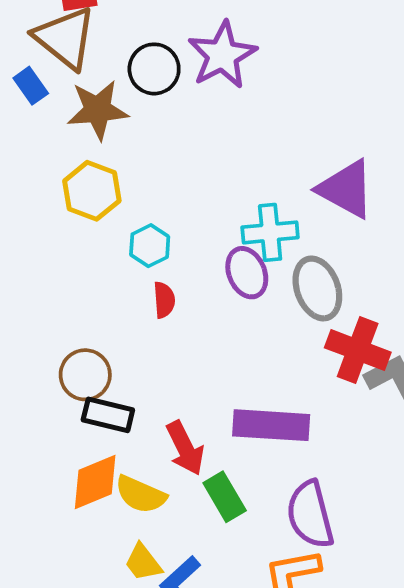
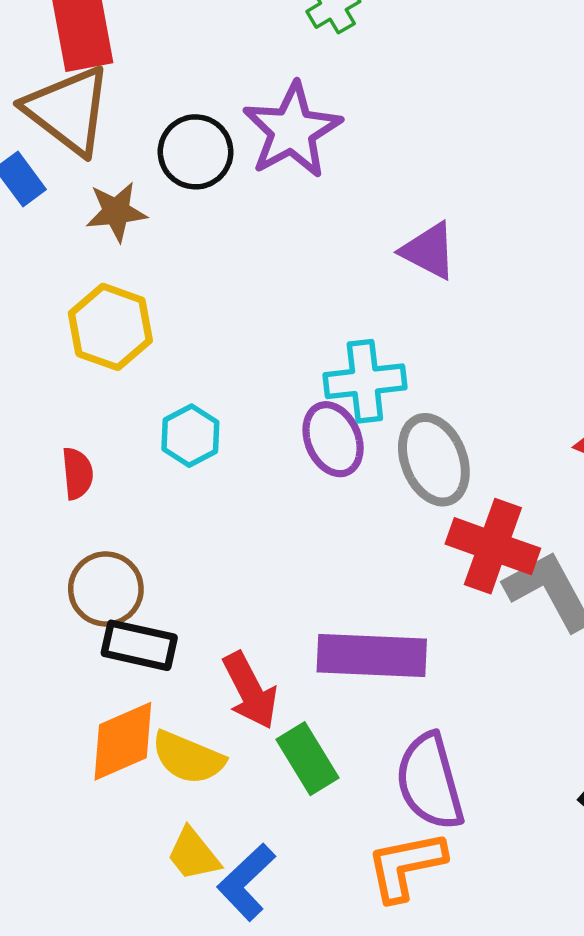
brown star: (98, 110) -> (116, 212), size x0.7
purple triangle: (346, 189) -> (429, 251), moved, size x0.7
cyan hexagon: (150, 246) -> (190, 436), moved
red semicircle: (164, 300) -> (77, 473), moved

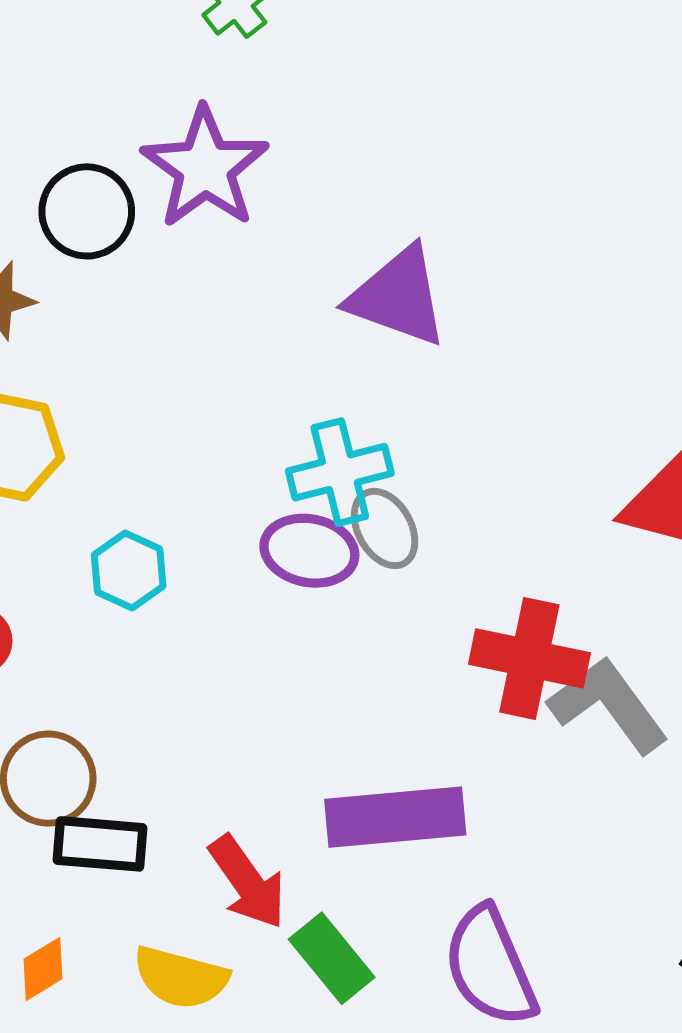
purple triangle: (429, 251) -> (398, 297), size x1.4
purple ellipse: (333, 439) -> (309, 551), turned -48
gray ellipse: (434, 460) -> (385, 528), moved, size x0.7
orange diamond: (123, 741) -> (43, 969), moved, size x0.6

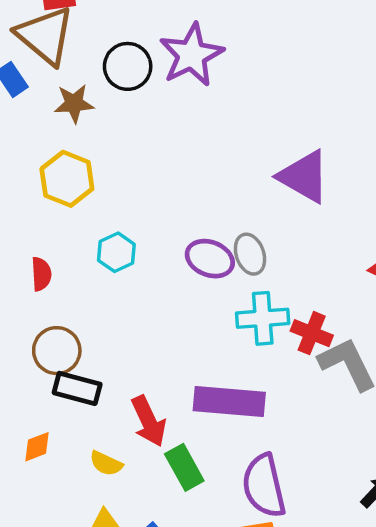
purple triangle: (398, 297) -> (304, 177), moved
cyan cross: (340, 472) -> (263, 318), moved
red cross: (529, 658) -> (312, 333), size x0.7
yellow semicircle: (181, 978) -> (106, 463), size x0.7

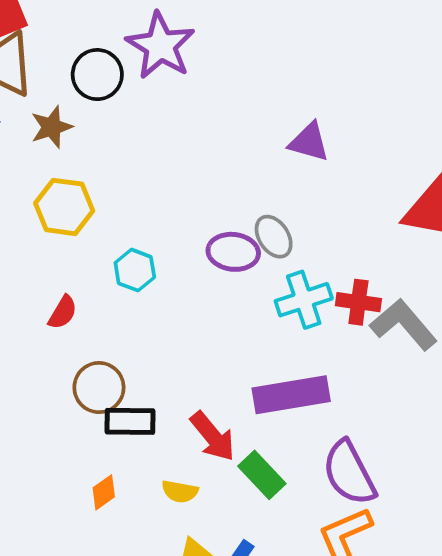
purple triangle: (304, 177) -> (309, 142), size x0.7
red semicircle: (41, 274) -> (63, 312), turned 48

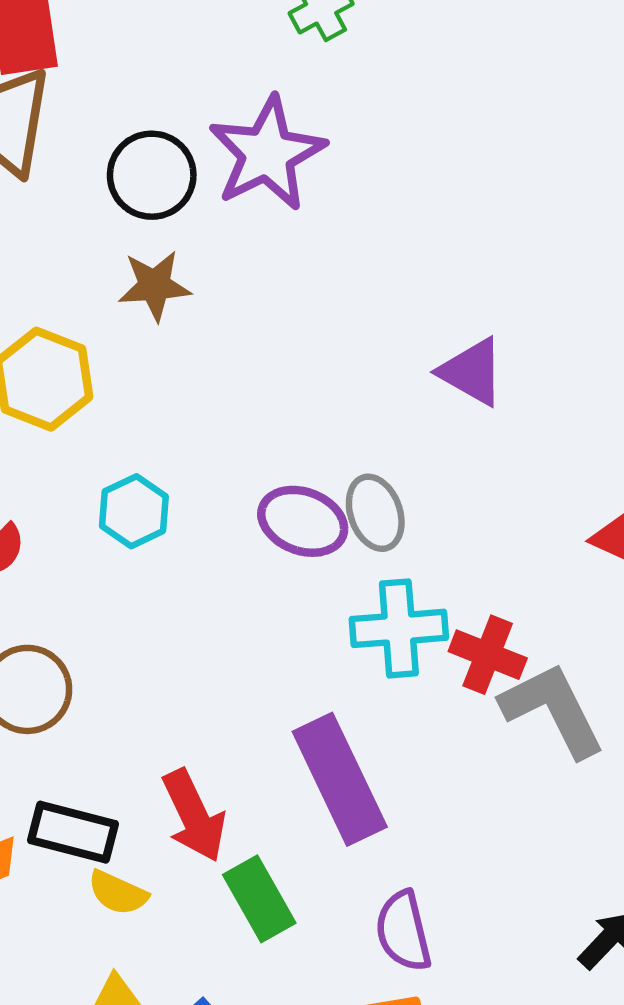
brown star: (52, 127) -> (155, 286), moved
purple rectangle: (291, 395) -> (340, 779), turned 60
black rectangle: (130, 421) -> (73, 832), moved
purple semicircle: (349, 473) -> (403, 931), size x0.7

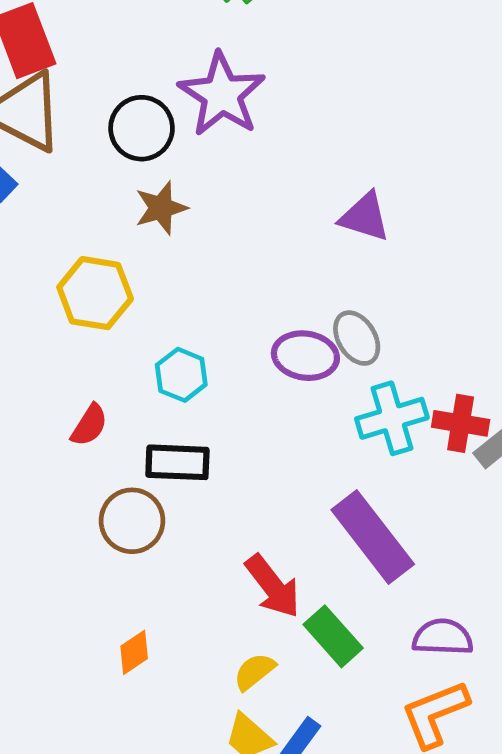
purple triangle: (472, 372) -> (365, 217), moved
black rectangle: (73, 832) -> (177, 462), moved
yellow semicircle: (118, 893) -> (254, 672), moved, turned 129
purple semicircle: (403, 931) -> (443, 637), turned 118

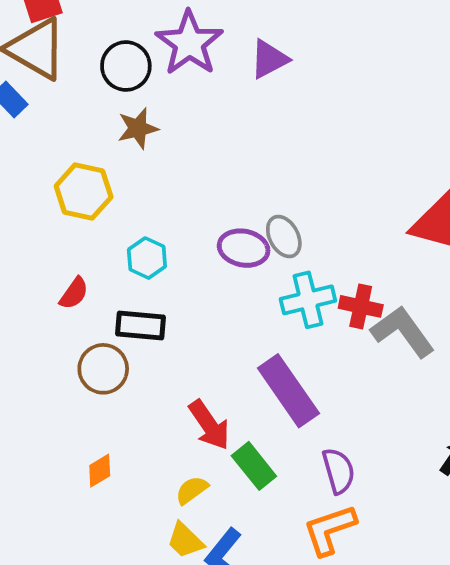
purple triangle: (365, 217) -> (269, 59), moved, turned -48
purple semicircle: (443, 637) -> (339, 471), turned 69

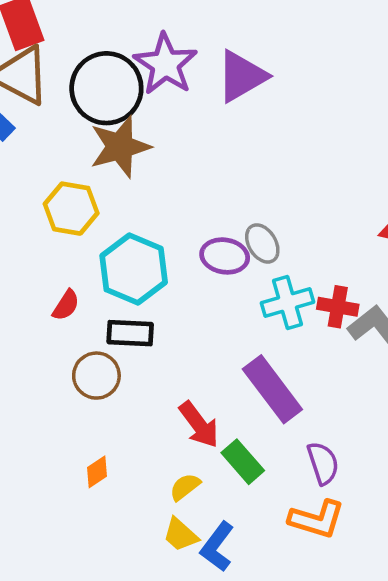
purple triangle: (269, 59) -> (242, 76), size x1.4
black circle: (126, 66) -> (106, 88), size x1.5
brown star: (138, 128) -> (120, 147), size x1.6
cyan hexagon: (147, 258) -> (134, 269), size x1.8
orange L-shape: (330, 530) -> (317, 519), turned -142

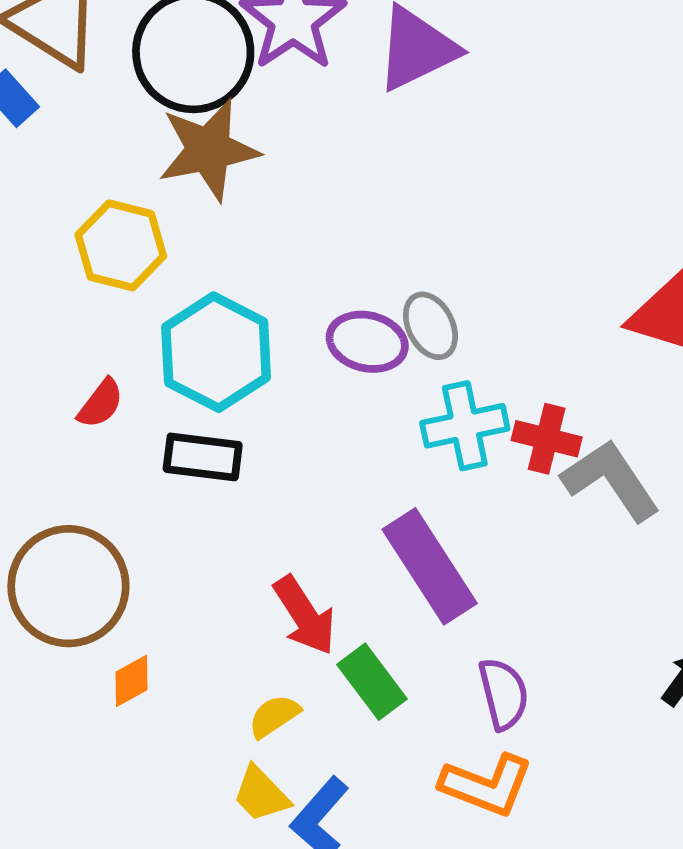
brown circle: (96, 376) -> (68, 586), moved, size x1.5

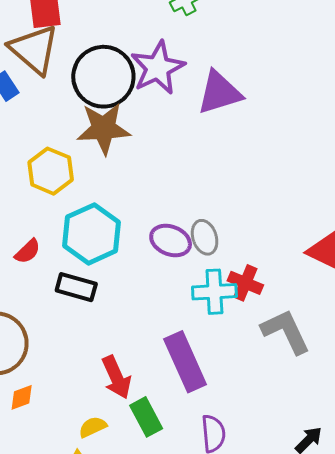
red cross: (547, 439) -> (245, 283), moved

